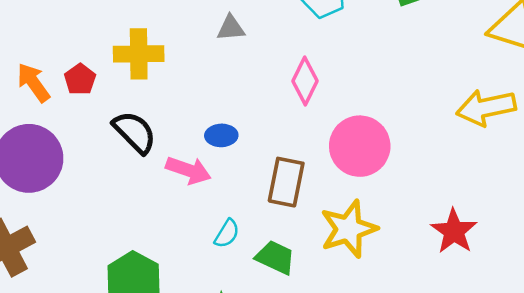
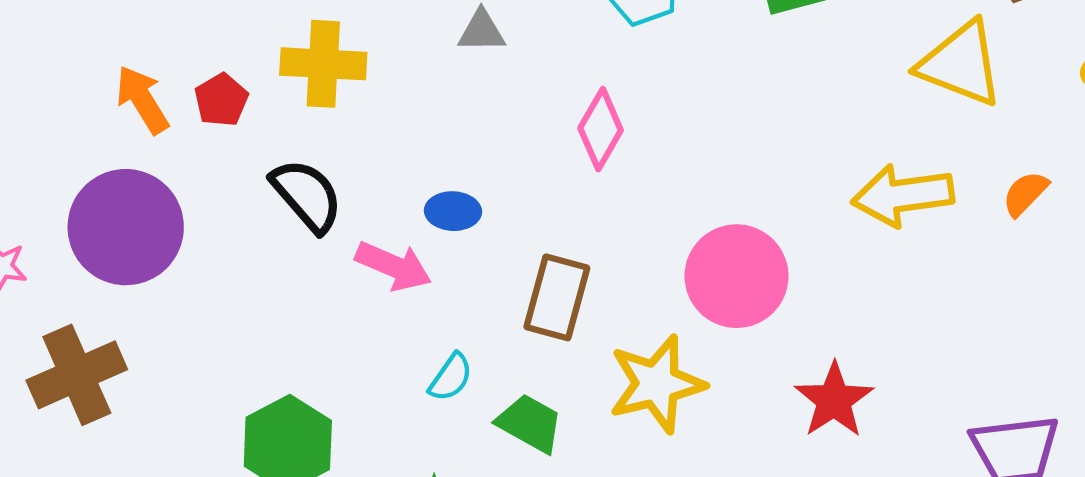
pink circle: (360, 146) -> (737, 276), moved

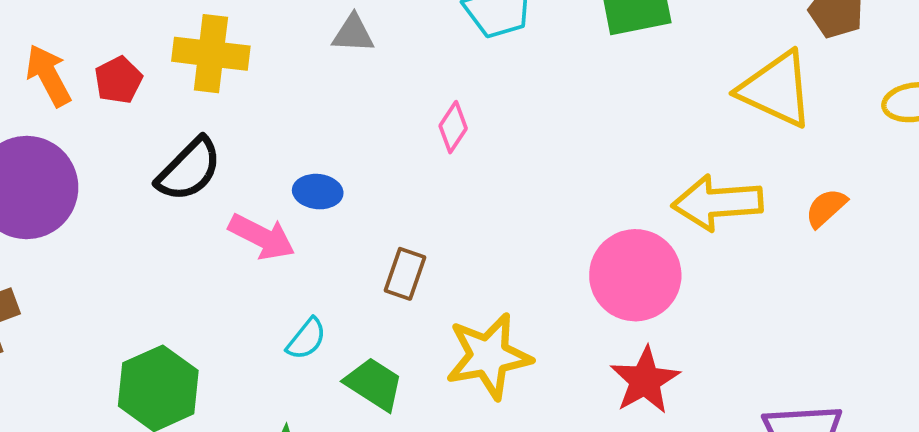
pink diamond: (601, 129) -> (453, 127), size x0.7
black semicircle: (307, 195) -> (189, 169), turned 82
pink circle: (737, 276) -> (635, 275), moved
brown rectangle: (557, 297) -> (405, 274), size x0.7

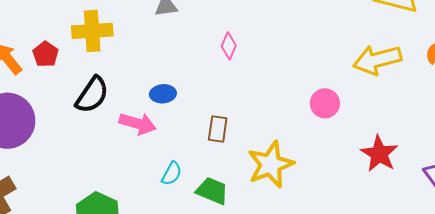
pink circle: (635, 275) -> (325, 103), moved, size x0.6
red star: (645, 380) -> (379, 154), moved

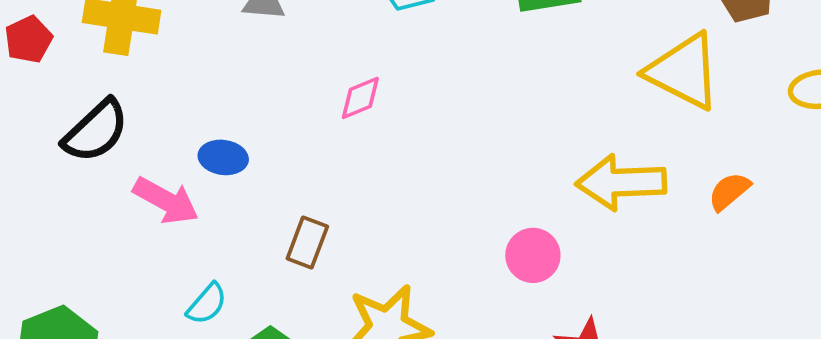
pink diamond: (229, 46) -> (360, 98), turned 32
pink circle: (325, 103) -> (533, 255), moved

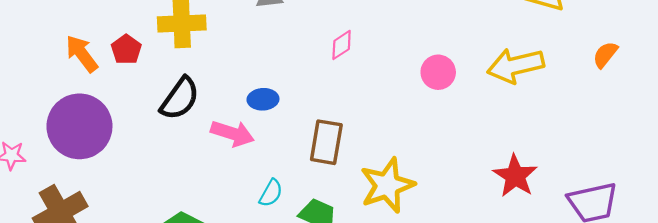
orange semicircle: (729, 191) -> (605, 55), moved
brown rectangle: (307, 242) -> (326, 142), size x1.4
pink circle: (533, 255) -> (438, 72), moved

